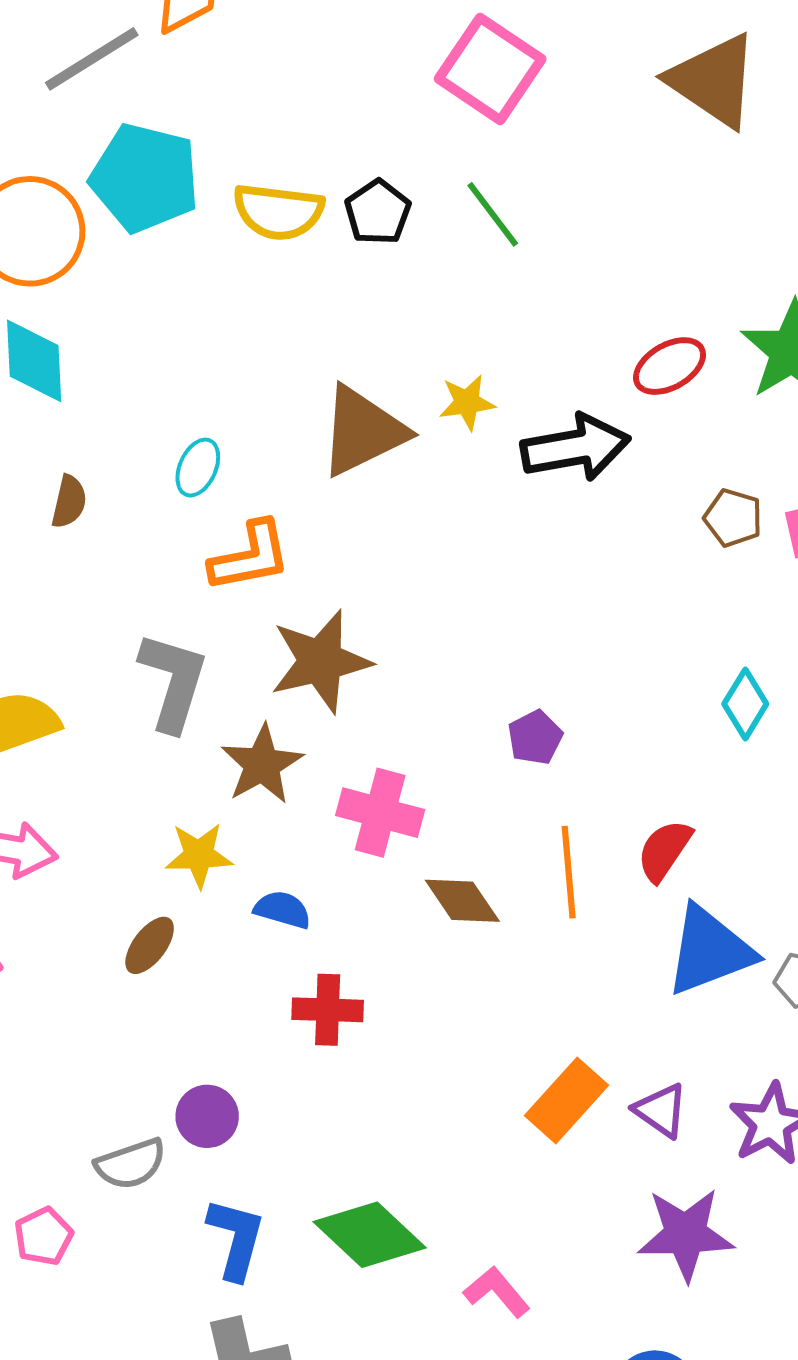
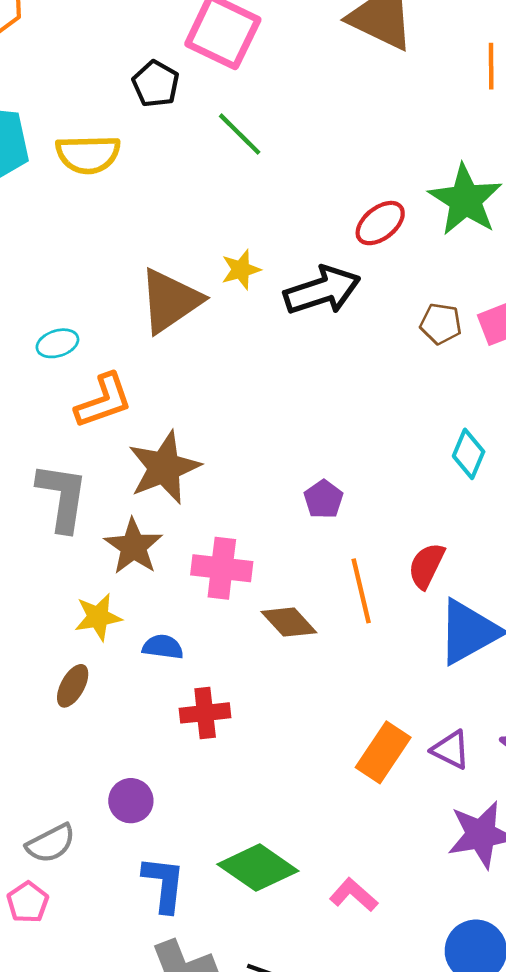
black pentagon: (378, 212) -> (156, 84), moved
cyan ellipse: (198, 468) -> (57, 343), turned 57
gray semicircle: (131, 1164) -> (51, 843), moved

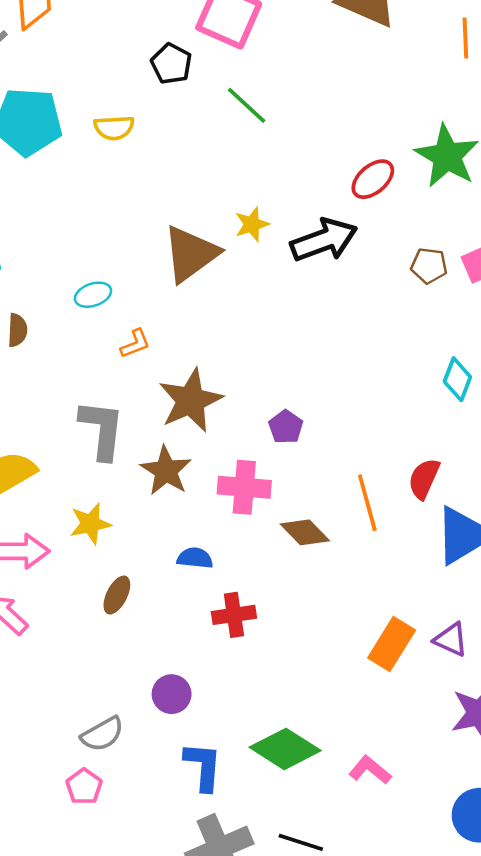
yellow semicircle: (88, 154) -> (114, 128), size x0.7
orange L-shape: (104, 401) -> (135, 344), size x0.6
purple pentagon: (324, 499) -> (286, 427), moved
yellow star: (98, 617) -> (90, 524), moved

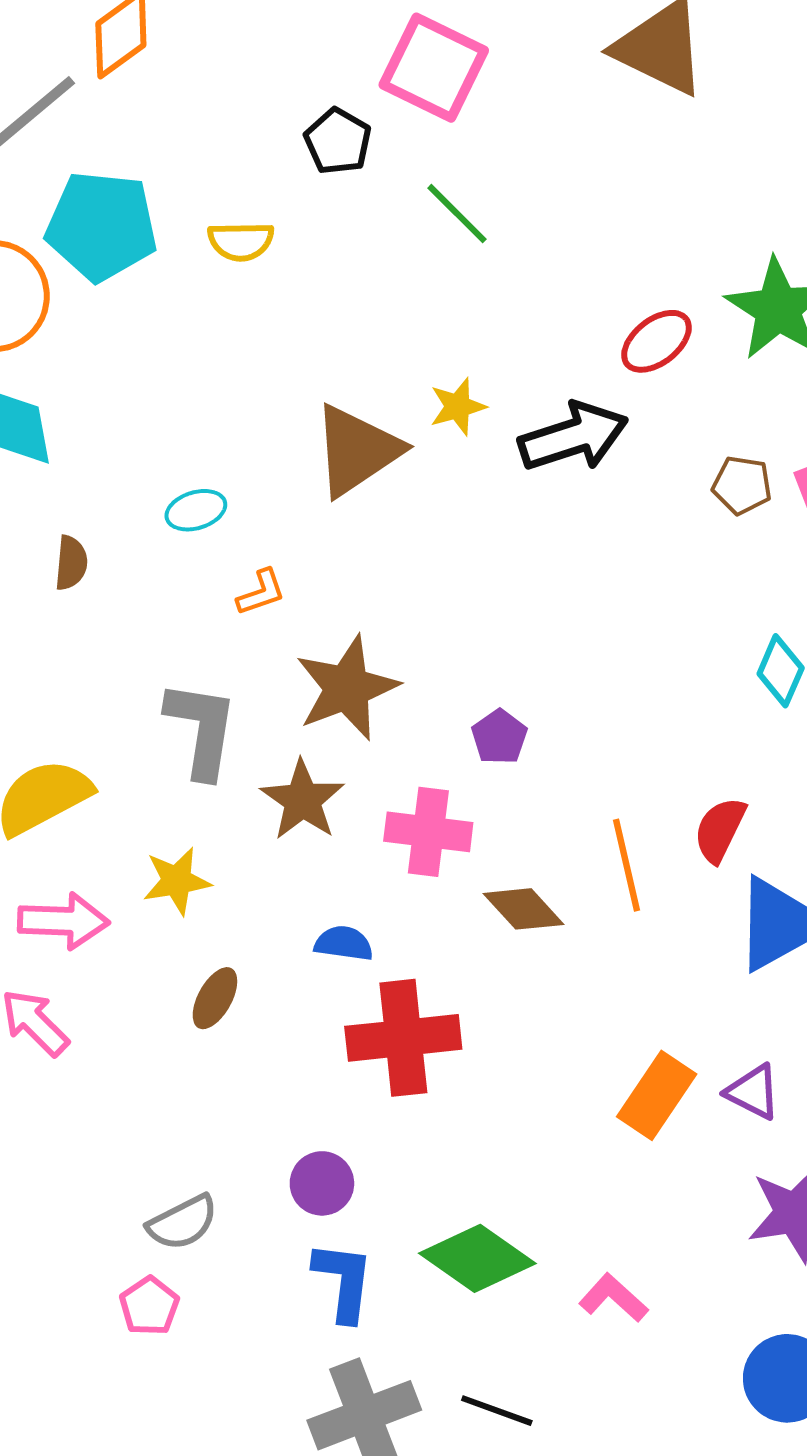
red cross: (234, 615) -> (403, 1038), size x1.6
purple circle: (172, 694) -> (322, 1183), moved

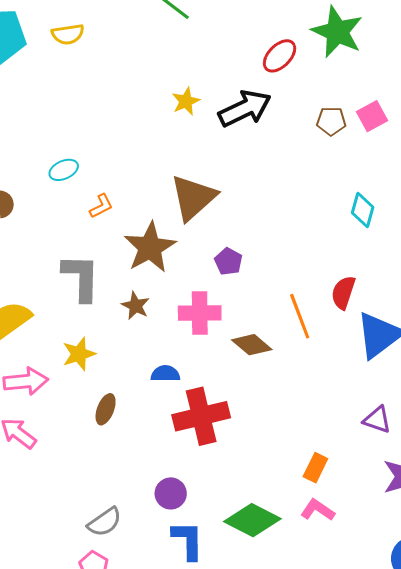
brown triangle: (357, 450) -> (193, 197), moved
brown star: (303, 800) -> (136, 306), size x0.7
orange rectangle: (657, 1095) -> (315, 468), moved, size x0.7
pink L-shape: (613, 1298) -> (318, 510), moved

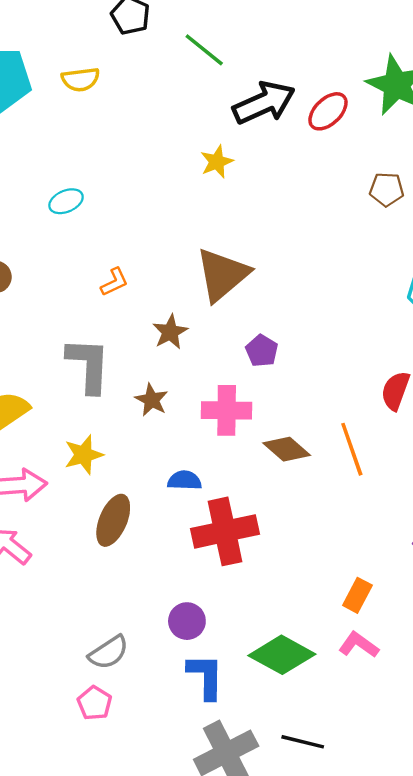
black arrow: (245, 108) -> (264, 103), moved
cyan ellipse: (64, 170) -> (66, 201), moved
brown star: (150, 247) -> (170, 332), size x0.6
orange line: (300, 316) -> (352, 449), moved
brown ellipse: (106, 409) -> (113, 520), size x1.4

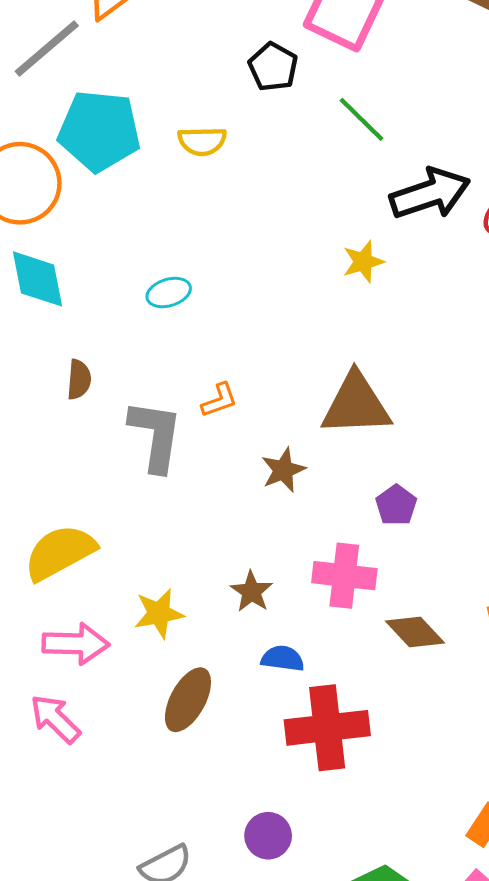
brown triangle: (222, 275) -> (356, 405), turned 32
gray L-shape: (88, 365) -> (156, 436), moved
brown star: (152, 400) -> (251, 592), moved

